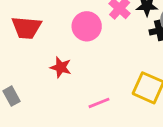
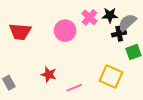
red star: (61, 67) -> (49, 74), moved

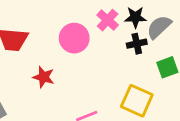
black cross: (119, 34) -> (137, 44), moved
red star: (49, 74) -> (44, 77), moved

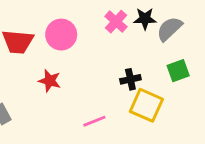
pink circle: (74, 38) -> (61, 35), moved
black cross: (137, 44) -> (130, 79), moved

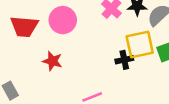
yellow square: (146, 105) -> (140, 44), moved, turned -36

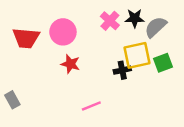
red star: (53, 61) -> (70, 64), moved

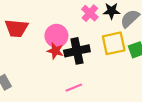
pink circle: (63, 32) -> (56, 36), moved
black cross: (122, 70) -> (77, 51), moved, size x1.6

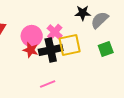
pink cross: (90, 13) -> (55, 32), moved
yellow square: (114, 43) -> (70, 45), moved

